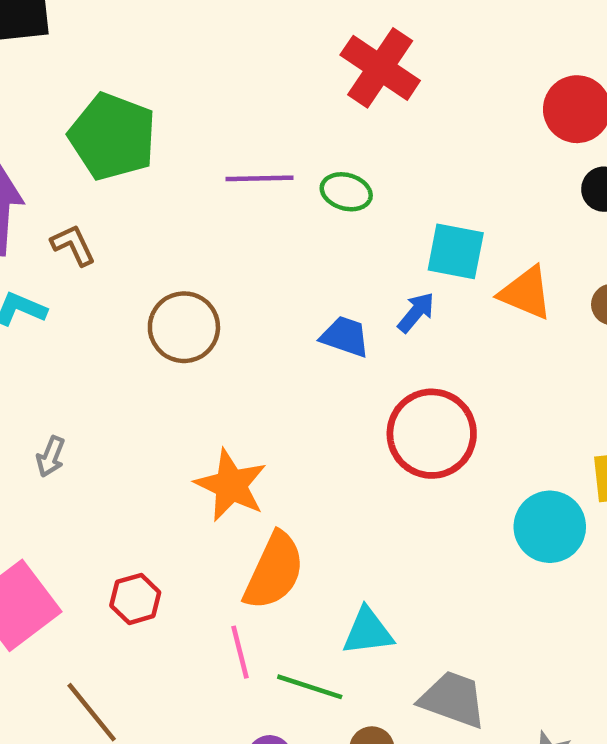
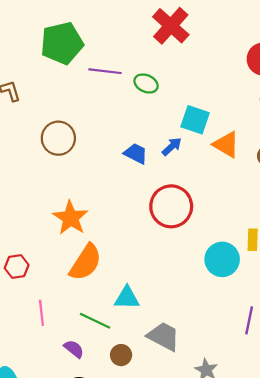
green pentagon: (113, 137) -> (62, 43), moved, turned 30
pink line: (240, 652) -> (41, 313), moved

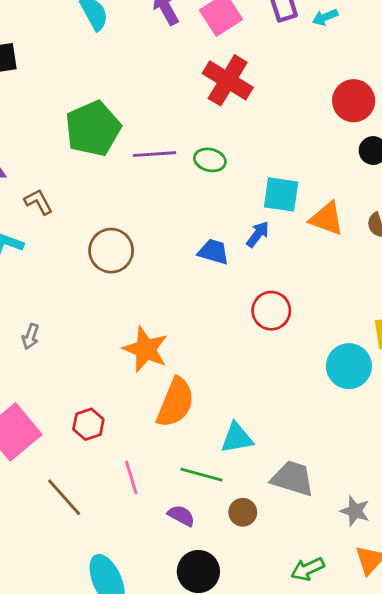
red circle: (171, 206) -> (271, 311), size x0.7

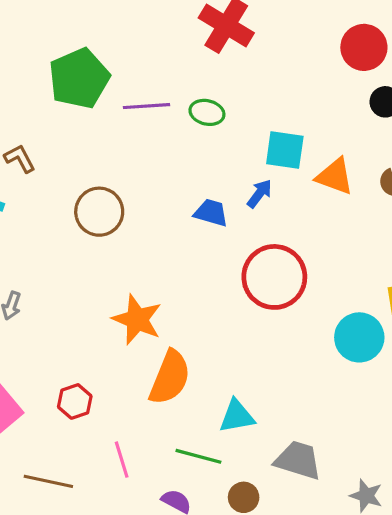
red circle: (271, 311) -> (274, 277), size x1.5
brown line: (64, 497) -> (48, 481), turned -36

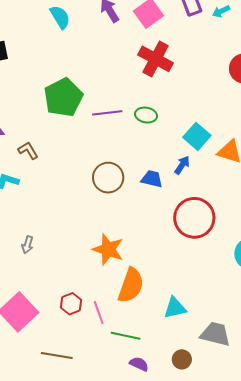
cyan square: (285, 150) -> (197, 136), turned 36
brown circle: (99, 212) -> (108, 178), moved
green line: (198, 456) -> (126, 336), moved
pink line: (122, 460) -> (99, 313), moved

